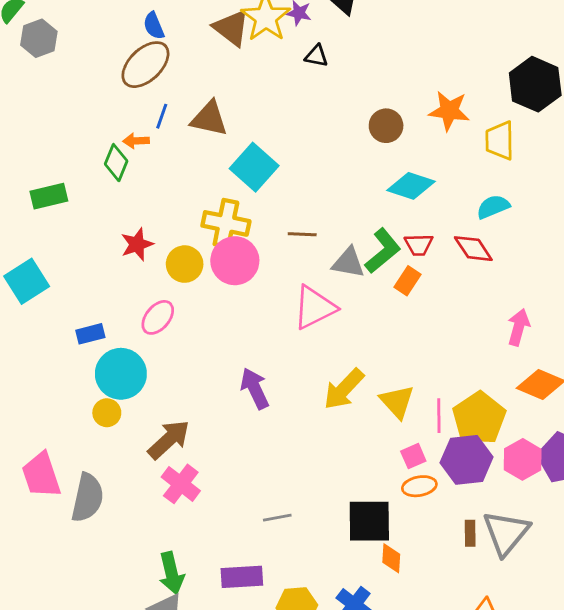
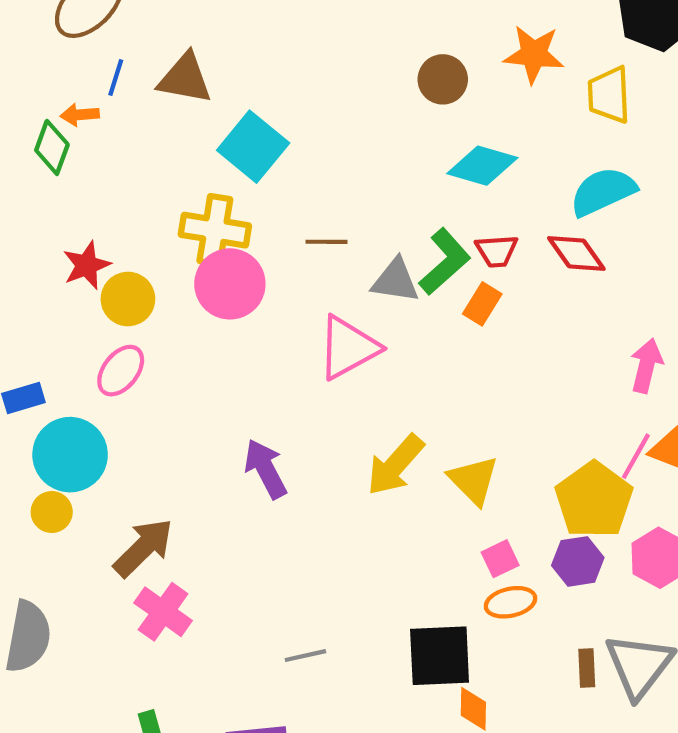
cyan semicircle: (493, 207) -> (603, 192), size x1.4
yellow circle: (185, 264) -> (128, 299), moved
pink line: (439, 416) -> (636, 456), moved, turned 32
purple hexagon: (467, 460) -> (578, 561), size x0.7

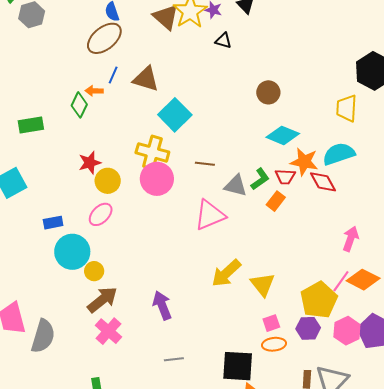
orange star: (534, 54) -> (304, 162), moved
green L-shape: (445, 262) -> (260, 179), size x0.7
purple arrow: (266, 469) -> (162, 305), moved
yellow circle: (52, 512) -> (94, 271), moved

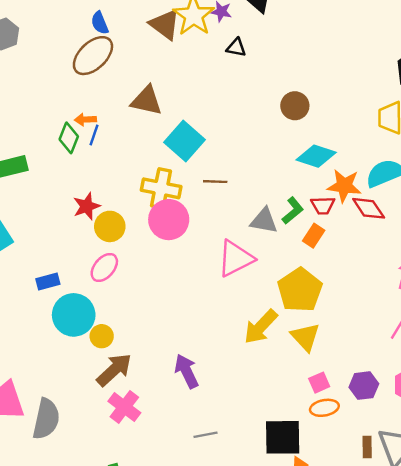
blue line: (113, 75) -> (94, 135), moved
brown line: (205, 164) -> (215, 182), moved
yellow pentagon: (319, 300) -> (300, 290), moved

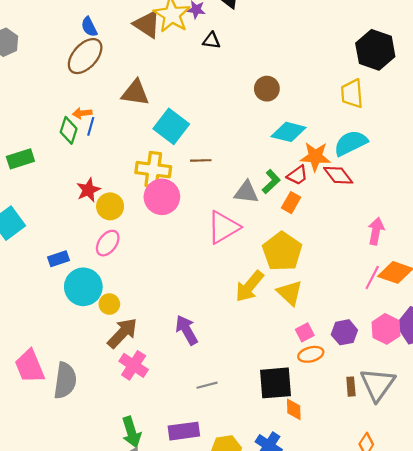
red trapezoid: (323, 205) -> (297, 175), turned -30

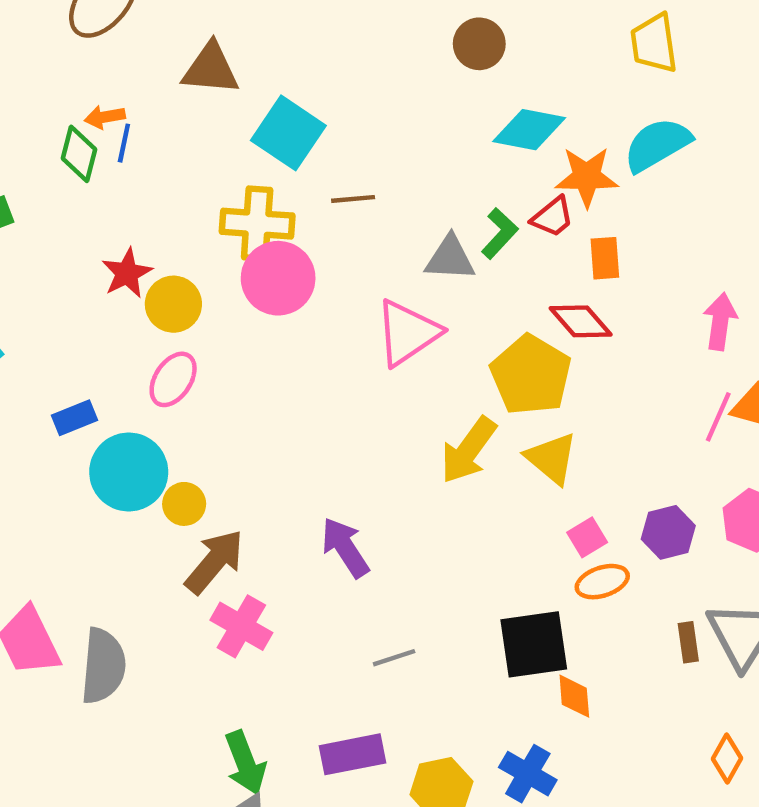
red diamond: (338, 175) -> (581, 321), moved
orange rectangle: (291, 203) -> (605, 258), moved, turned -30

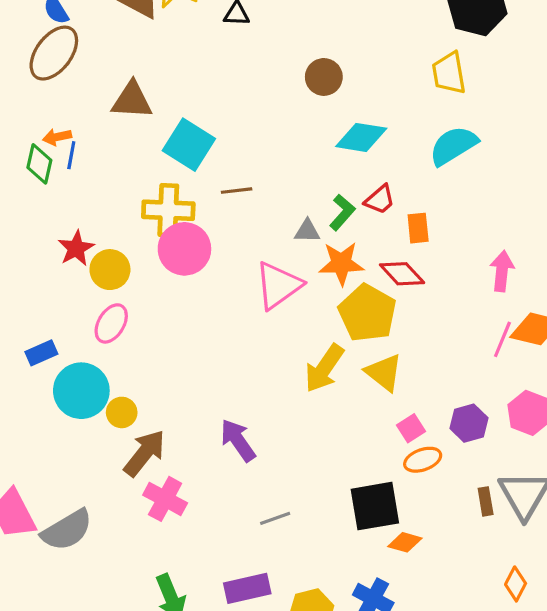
orange star: (587, 177) -> (341, 263), moved
gray triangle: (450, 258) -> (307, 231), size x0.7
gray semicircle: (103, 666) -> (67, 530), turned 56
orange diamond: (574, 696) -> (405, 542), turned -68

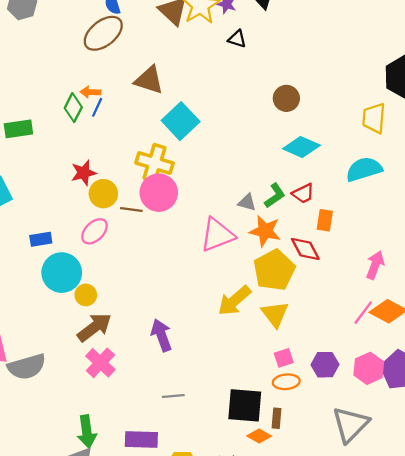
brown line: (237, 191) -> (131, 210), moved
brown rectangle: (486, 501) -> (276, 418), moved

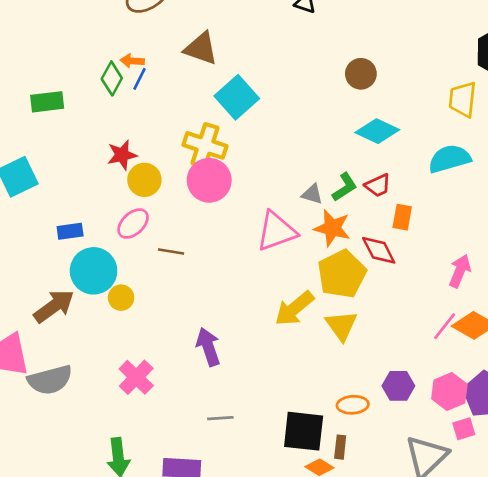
brown line: (131, 210) -> (171, 251), moved
brown arrow: (94, 327) -> (54, 306), moved
pink square: (284, 358) -> (464, 429), moved

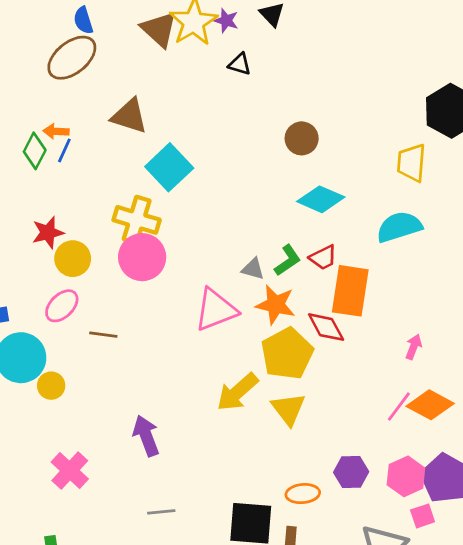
orange rectangle: (402, 217) -> (350, 291), size x1.8
pink arrow: (460, 271) -> (414, 347), size x0.7

